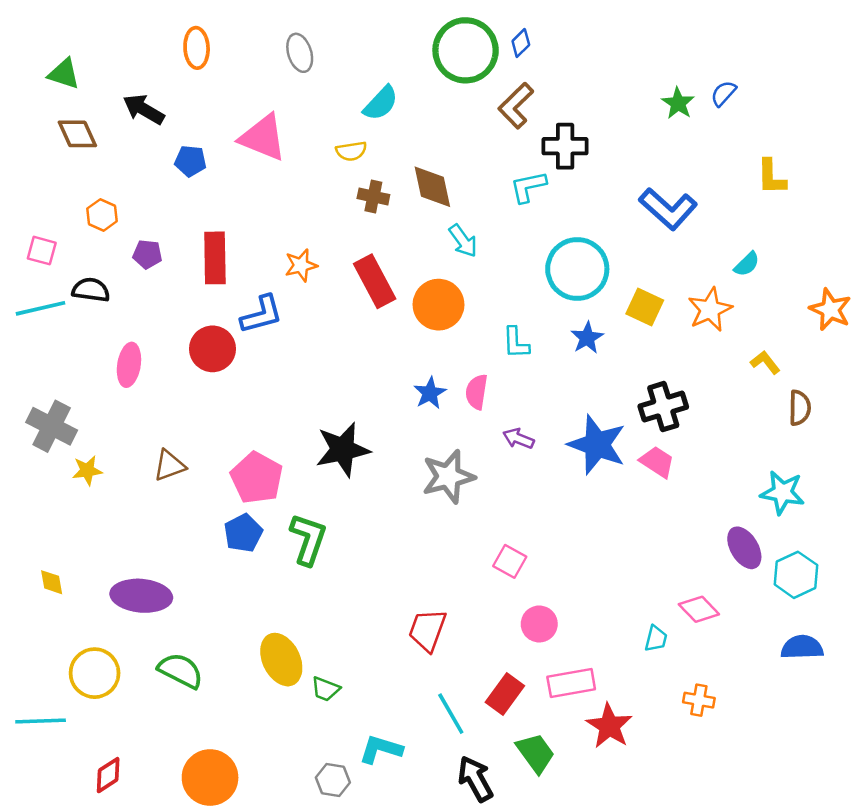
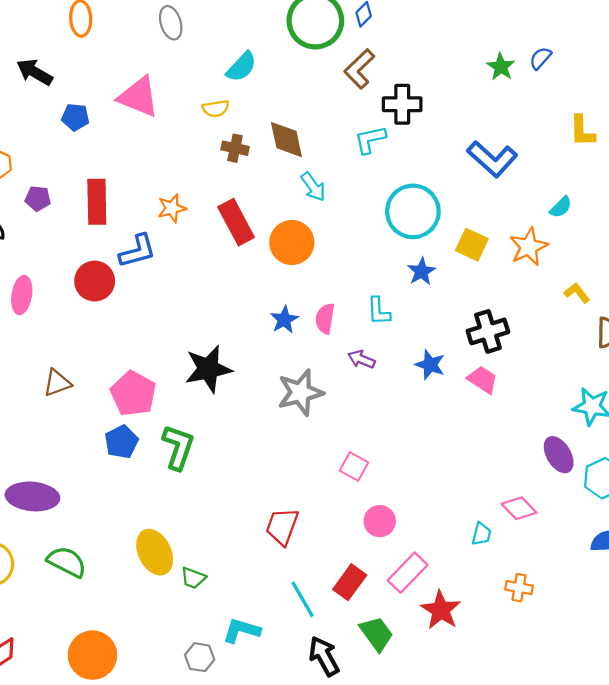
cyan L-shape: (516, 343) -> (379, 311), moved
blue star: (597, 445) -> (430, 365), size x0.6
pink rectangle: (571, 683) -> (408, 573), turned -36

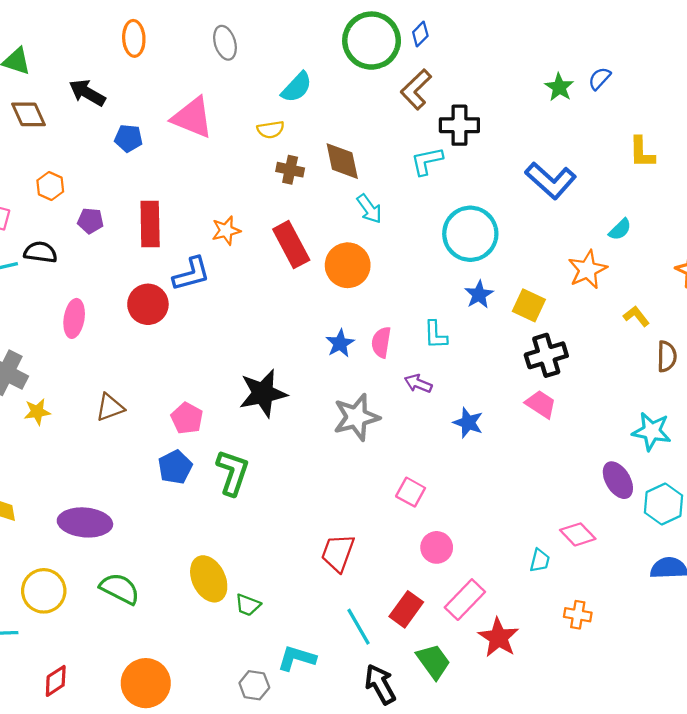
yellow square: (472, 245) -> (529, 305), moved
blue star: (430, 365) -> (468, 423), moved
pink pentagon: (133, 394) -> (187, 418), size x0.7

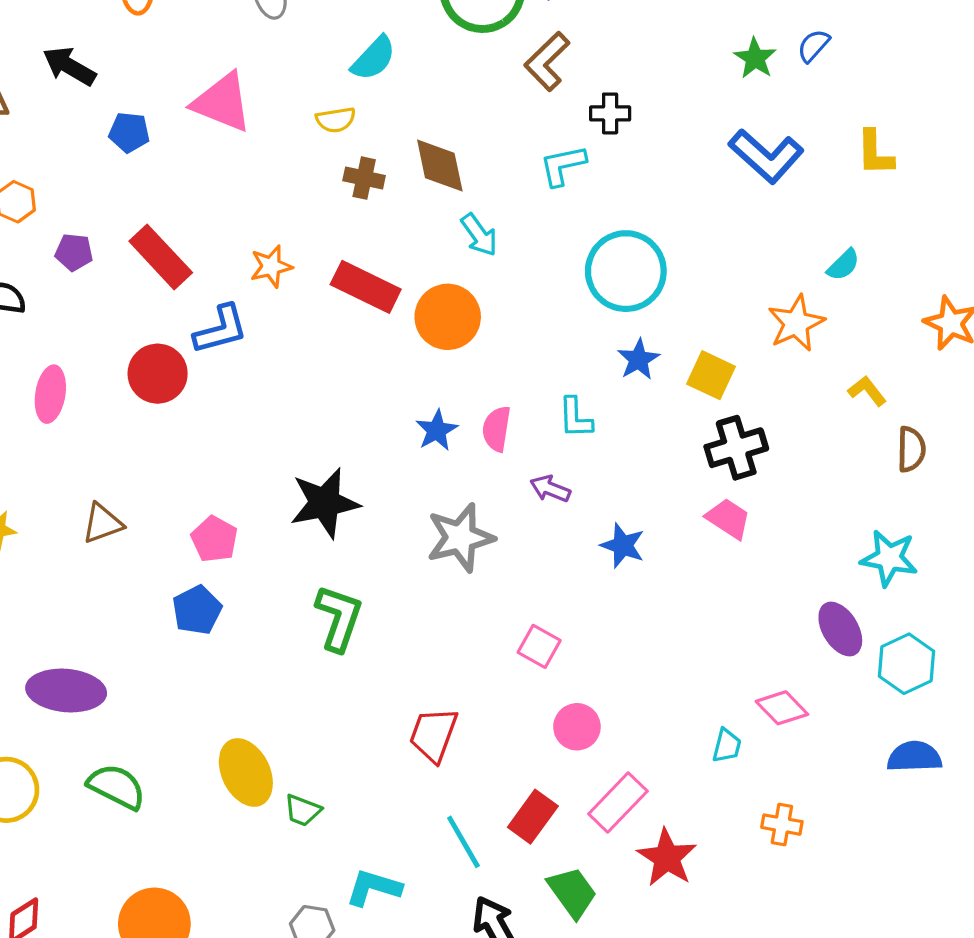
black cross: (459, 125) -> (610, 113), size x0.7
blue L-shape: (551, 181) -> (766, 156), moved
red rectangle: (150, 224) -> (161, 257), turned -42
red rectangle: (291, 245) -> (366, 287), turned -36
green L-shape: (233, 473) -> (339, 618), moved

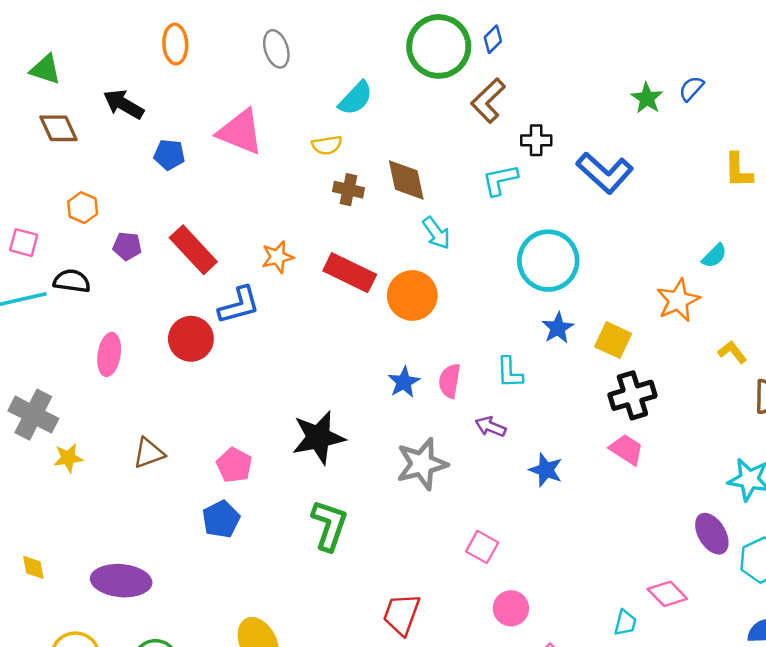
blue L-shape: (766, 156) -> (605, 173), moved

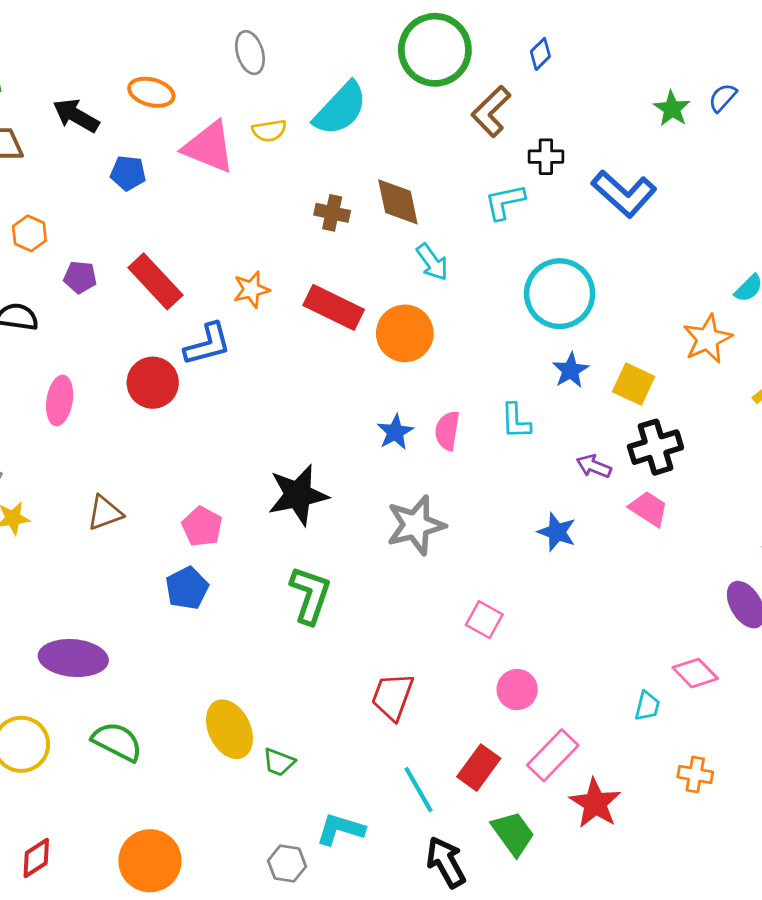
blue diamond: (493, 39) -> (540, 54), moved
orange ellipse: (175, 44) -> (151, 92), moved, turned -72
cyan semicircle: (356, 98) -> (340, 109), size x1.4
yellow semicircle: (327, 145) -> (269, 131), moved
purple arrow: (490, 427) -> (594, 466), moved

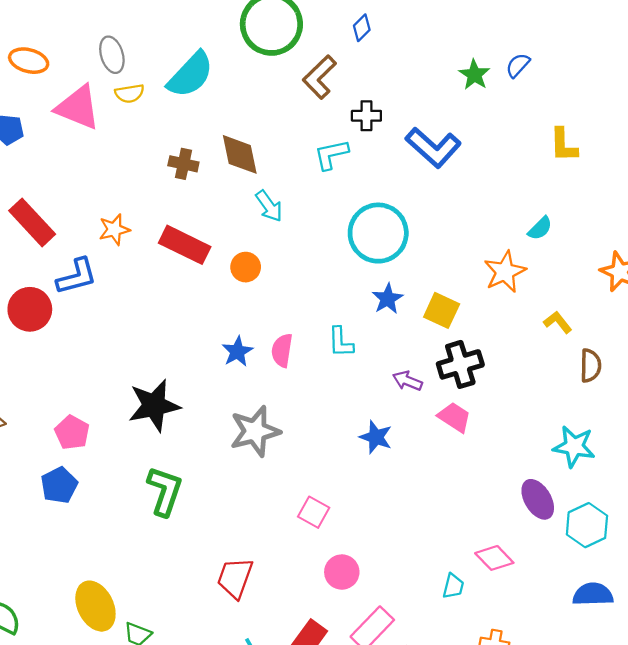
gray ellipse: (250, 53) -> (112, 55), moved
orange circle: (405, 333) -> (246, 267), size x0.6

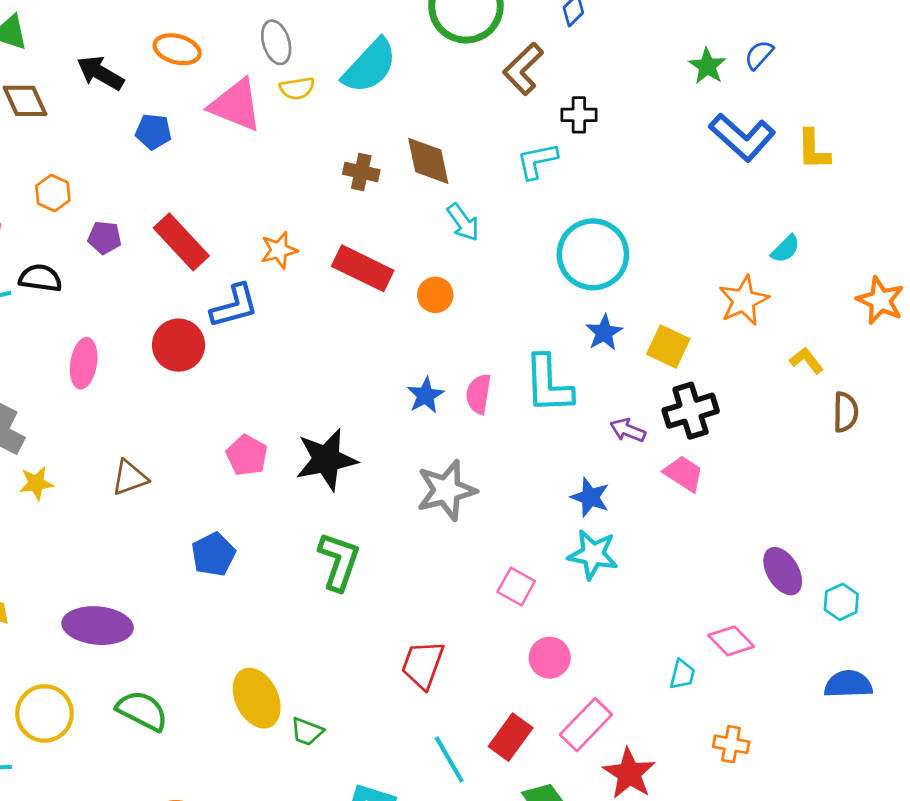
blue L-shape: (433, 147) -> (742, 137), moved
cyan L-shape: (341, 342) -> (548, 384), size x1.6
pink pentagon: (72, 432) -> (247, 455), moved
cyan star: (574, 447) -> (593, 554), moved
cyan hexagon: (587, 525) -> (841, 602), size x0.7

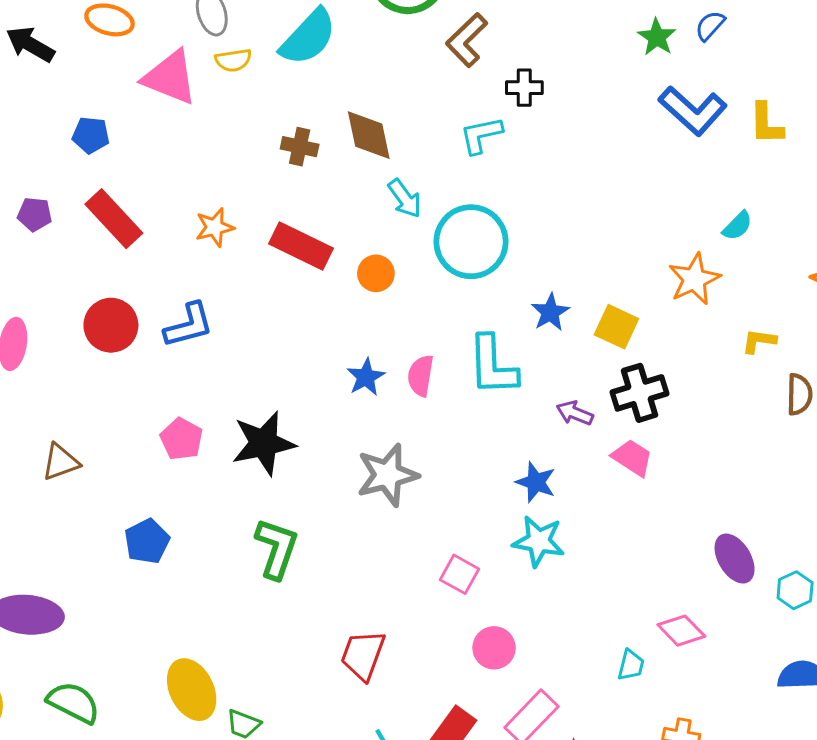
blue pentagon: (153, 132) -> (91, 135), moved
cyan circle: (593, 254) -> (471, 242), moved
blue L-shape: (234, 306) -> (189, 325), moved
yellow L-shape: (806, 360) -> (759, 341), turned -44

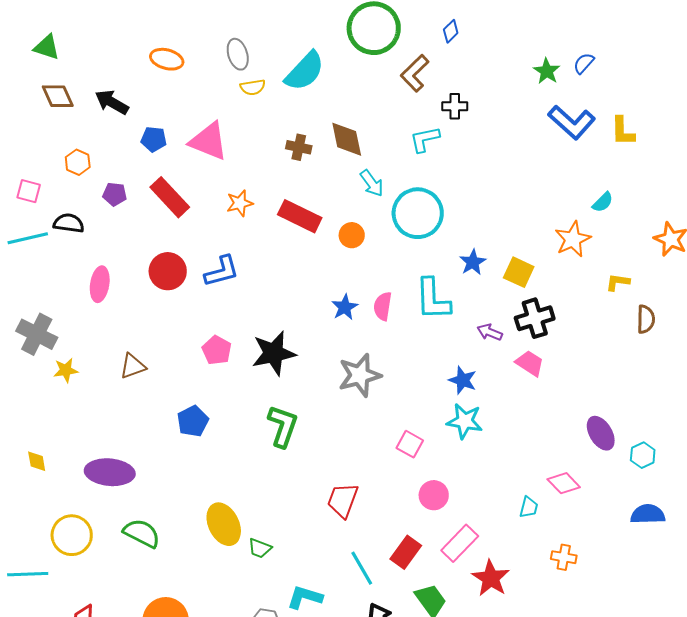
black arrow: (30, 44) -> (112, 102), moved
pink triangle: (170, 77) -> (209, 141), moved

